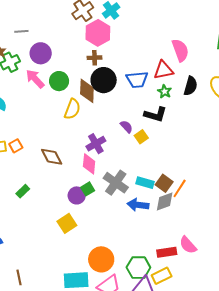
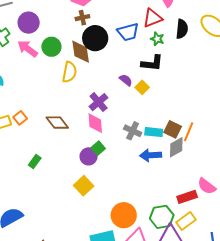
gray cross: (116, 183) -> (133, 131), moved, size x0.7

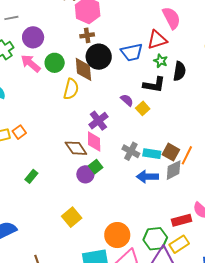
black semicircle: (182, 29) -> (179, 71), moved
brown diamond: (57, 123) -> (76, 148), moved
yellow square: (84, 186) -> (72, 217), moved

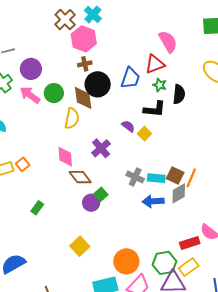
blue trapezoid: (132, 52) -> (130, 78), turned -55
pink diamond: (94, 142) -> (65, 157), moved

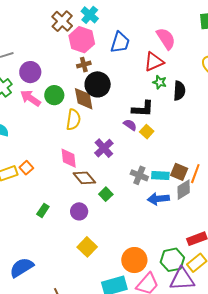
blue trapezoid: (130, 78) -> (120, 42), moved
black L-shape: (155, 109) -> (143, 109), moved
purple circle: (91, 203) -> (79, 211), moved

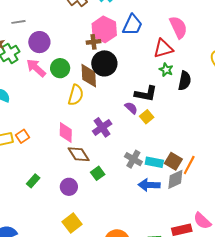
pink hexagon: (82, 40) -> (104, 29), moved

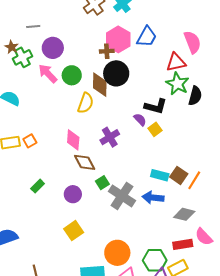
green star: (166, 70) -> (177, 84), size x1.6
gray cross: (133, 159) -> (122, 196), moved, size x1.5
gray diamond: (175, 179) -> (184, 214), moved, turned 35

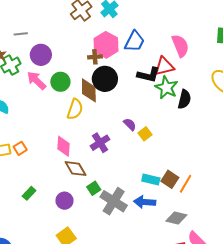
black L-shape: (156, 106) -> (148, 75), moved

